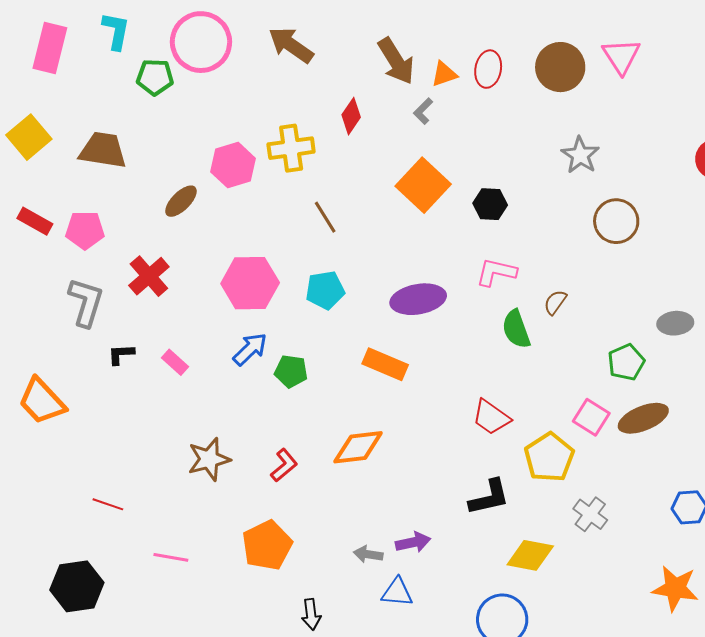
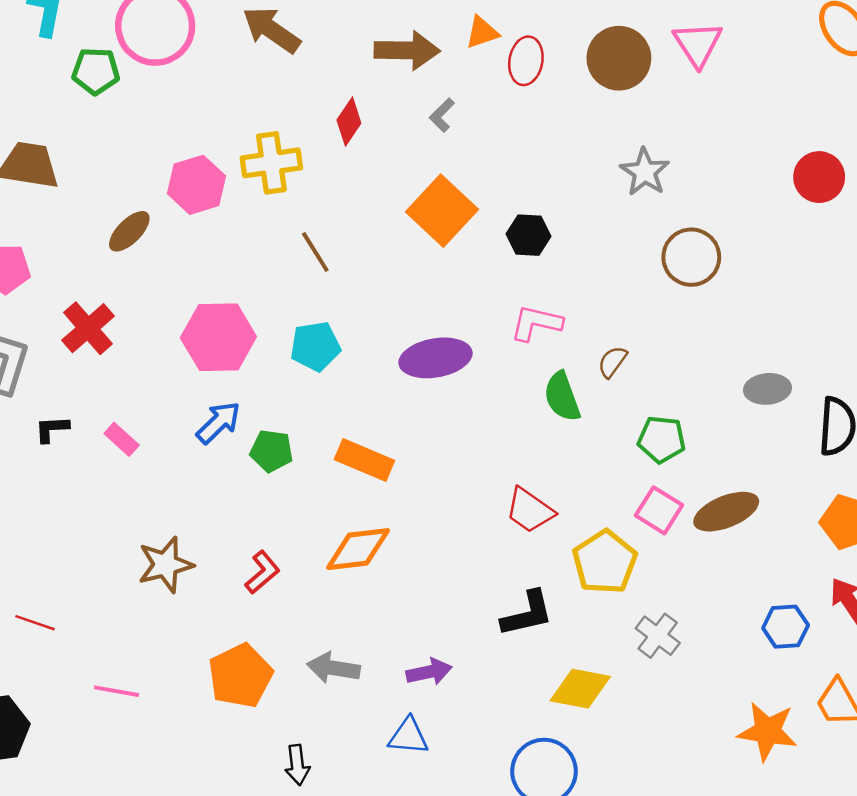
brown arrow: (396, 61) -> (407, 50), turned -57
orange triangle: (444, 74) -> (482, 32), moved
green pentagon: (626, 362) -> (662, 439), moved, turned 30
orange rectangle: (385, 364) -> (364, 460), moved
gray arrow: (368, 554) -> (333, 668), moved, size x1.4

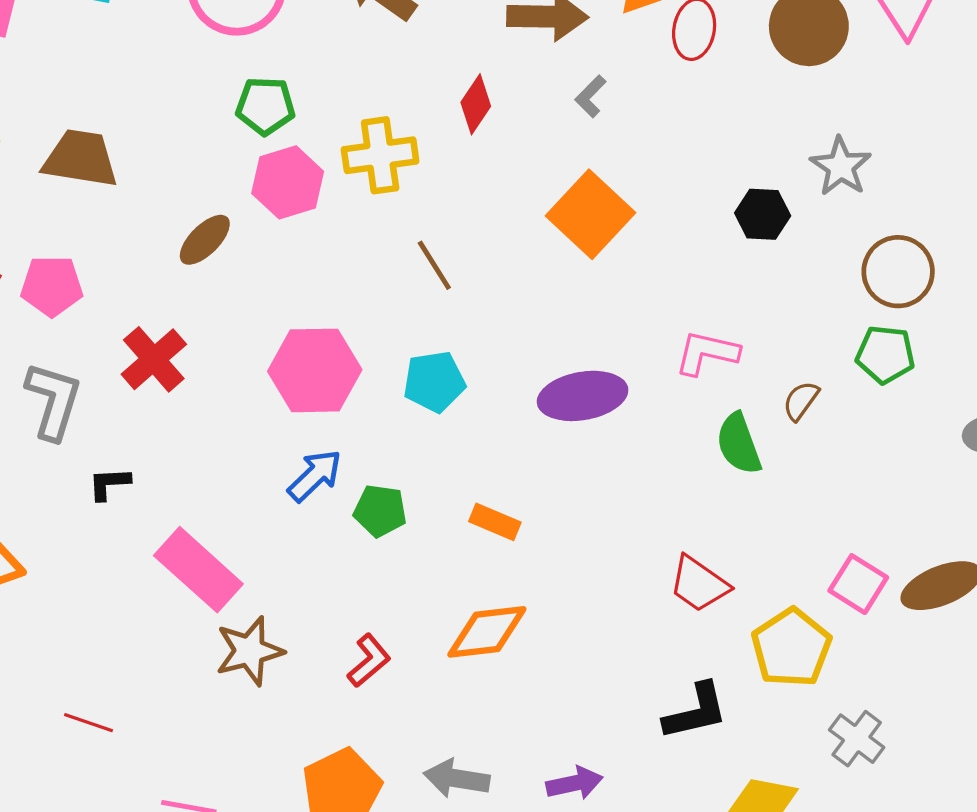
green pentagon: (96, 71) -> (265, 106), moved
black hexagon: (528, 235) -> (763, 214), moved
pink rectangle: (122, 439) -> (198, 570), moved, size x2.0
green pentagon: (662, 439) -> (885, 355), moved
orange rectangle: (364, 460) -> (495, 522), size x0.7

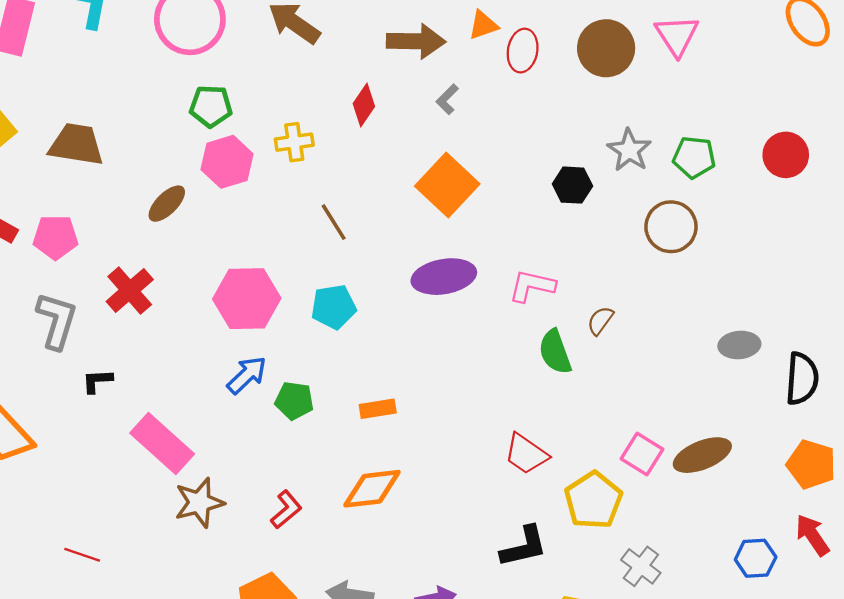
yellow cross: (380, 155) -> (294, 142), size x0.7
green pentagon: (885, 355) -> (694, 157), moved
purple ellipse: (583, 396) -> (444, 277), moved
orange rectangle: (495, 522) -> (378, 409), turned -32

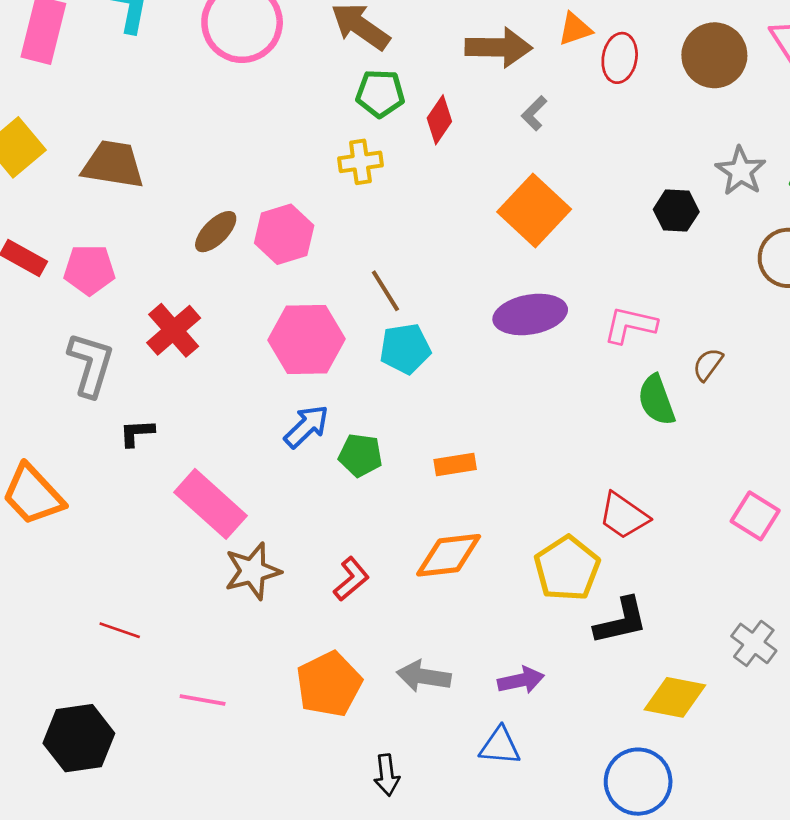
green pentagon: (211, 106) -> (380, 93), moved
pink hexagon: (227, 162) -> (284, 234), moved
brown line: (334, 222) -> (385, 291), moved
yellow pentagon: (593, 500) -> (567, 568), moved

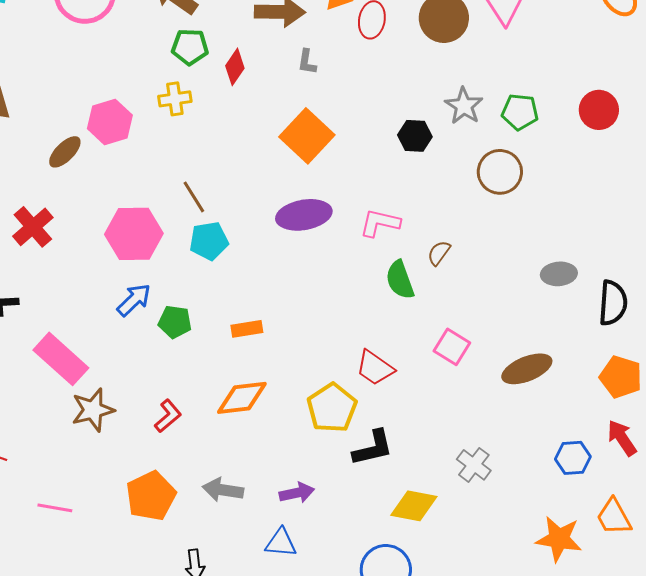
gray L-shape: (534, 113) -> (307, 62), turned -36
pink hexagon: (284, 234) -> (110, 122), moved
pink square: (755, 516) -> (452, 347), moved

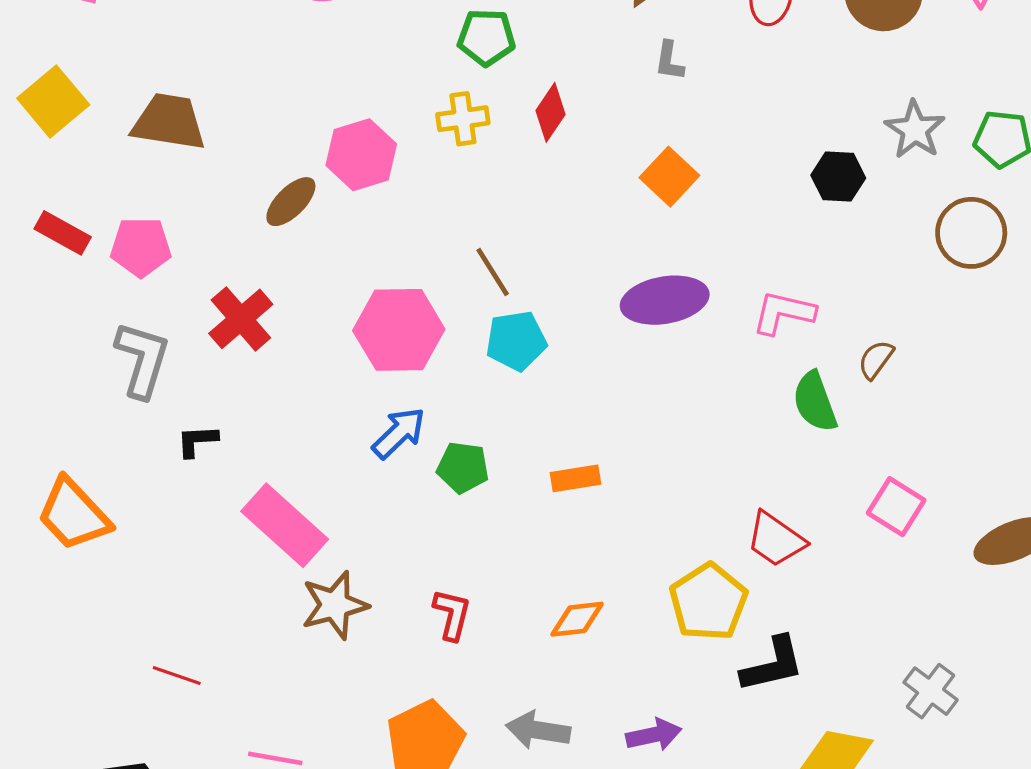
red diamond: (235, 67) -> (551, 112), moved
orange square: (307, 136) -> (669, 177), size x0.7
orange diamond: (242, 398) -> (577, 619), moved, size x0.7
red L-shape: (168, 416) -> (452, 614), turned -36

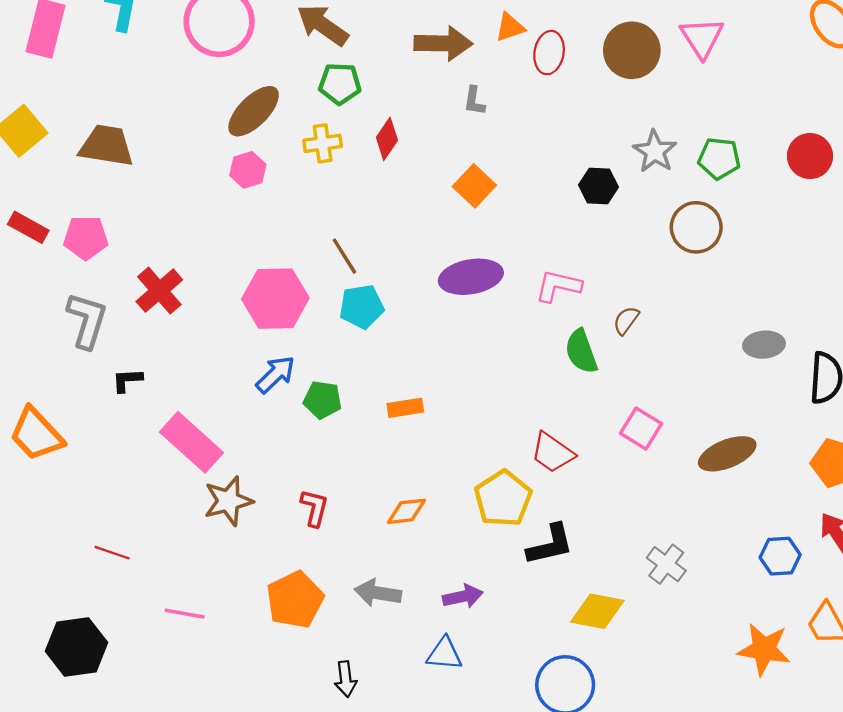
pink hexagon: (361, 155) -> (248, 170), size x0.7
brown ellipse: (291, 202) -> (254, 111), moved, size x1.4

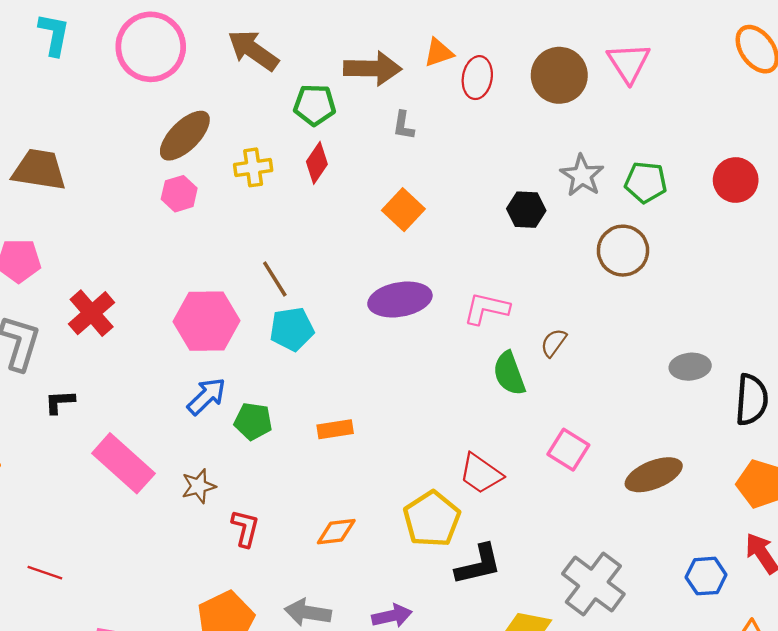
green pentagon: (340, 84) -> (315, 105), moved
brown star: (228, 501) -> (199, 486), moved, size x0.7
gray cross: (666, 564) -> (593, 584), size x1.6

